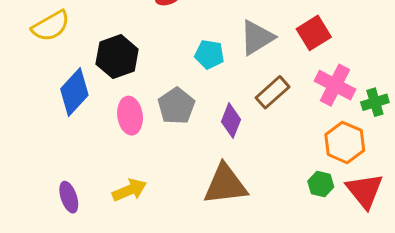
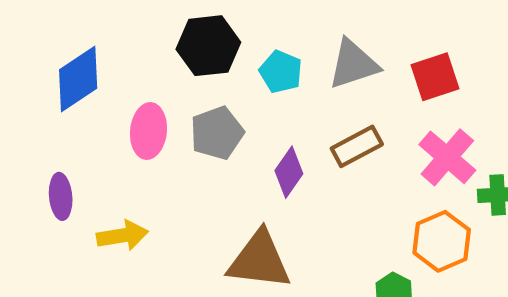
black hexagon: (117, 57) -> (208, 46), moved
purple ellipse: (69, 197) -> (61, 196), moved

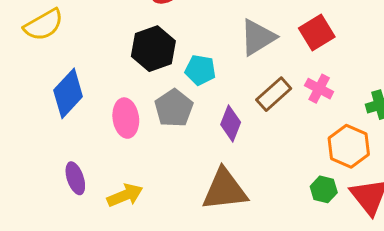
cyan pentagon: (281, 72) -> (200, 70), moved
pink cross: (447, 157) -> (319, 89), moved, size x0.7

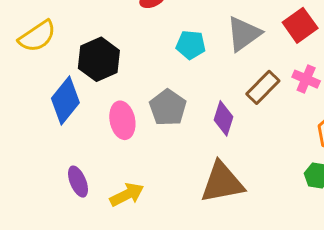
black hexagon: (153, 49) -> (99, 59), moved
cyan pentagon: (200, 70) -> (191, 45), moved

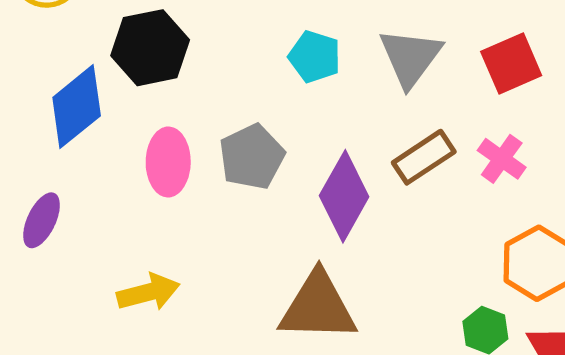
gray triangle: (244, 34) -> (410, 57), turned -30
purple diamond: (223, 118) -> (344, 196), size x1.4
purple ellipse: (78, 182) -> (42, 220), moved, turned 36

